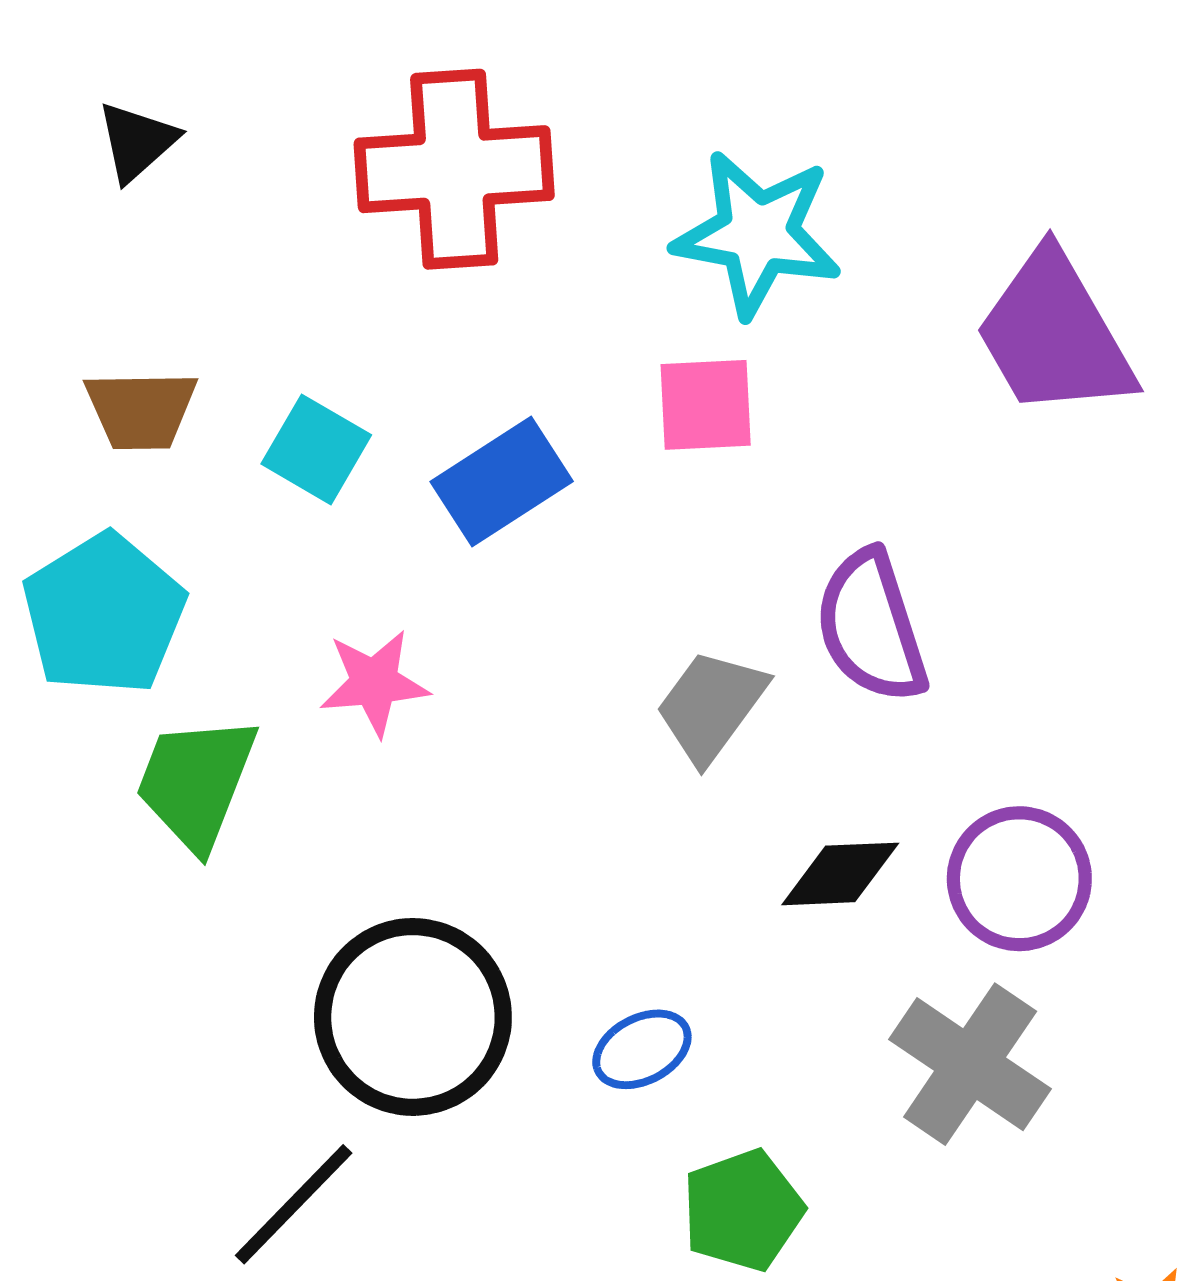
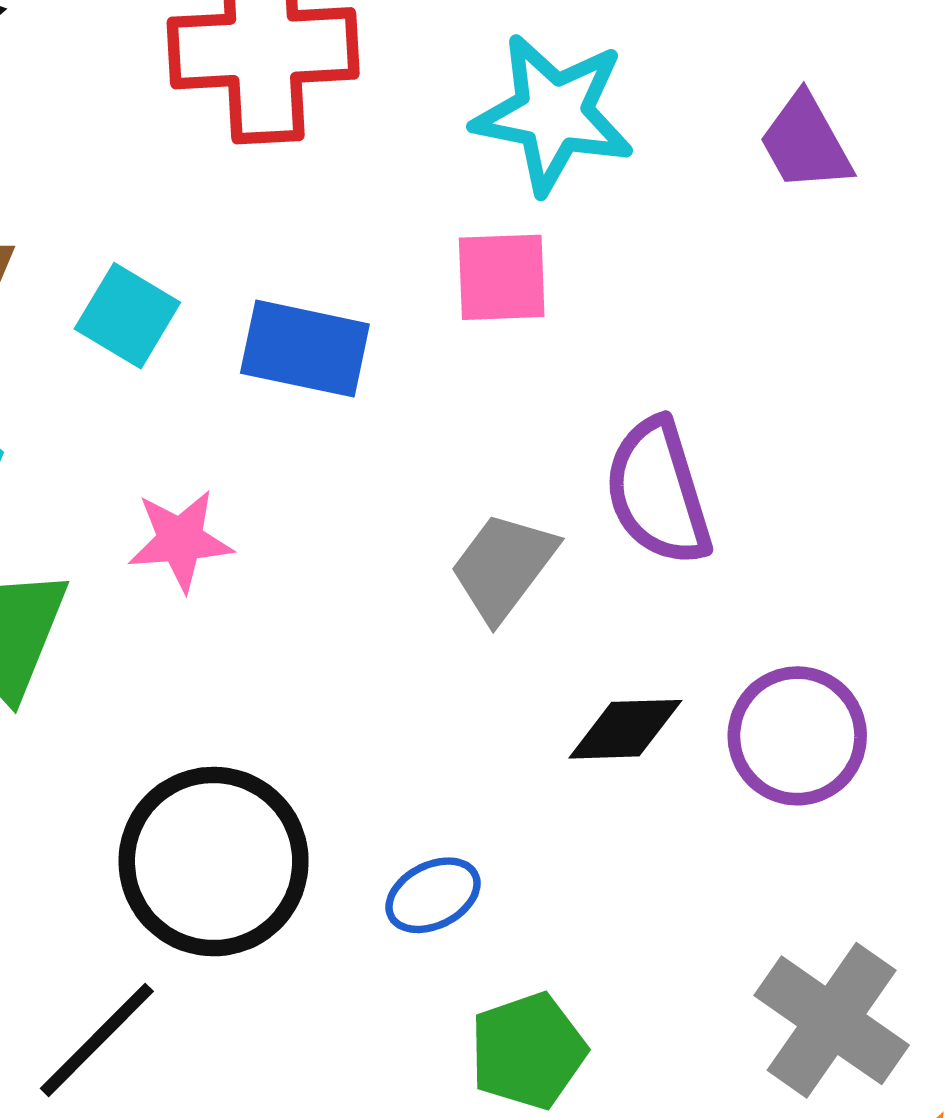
purple trapezoid: (1054, 335) -> (805, 143), moved, size x0.6
blue rectangle: (502, 482) -> (305, 349), turned 44
gray cross: (970, 1064) -> (832, 1020), moved

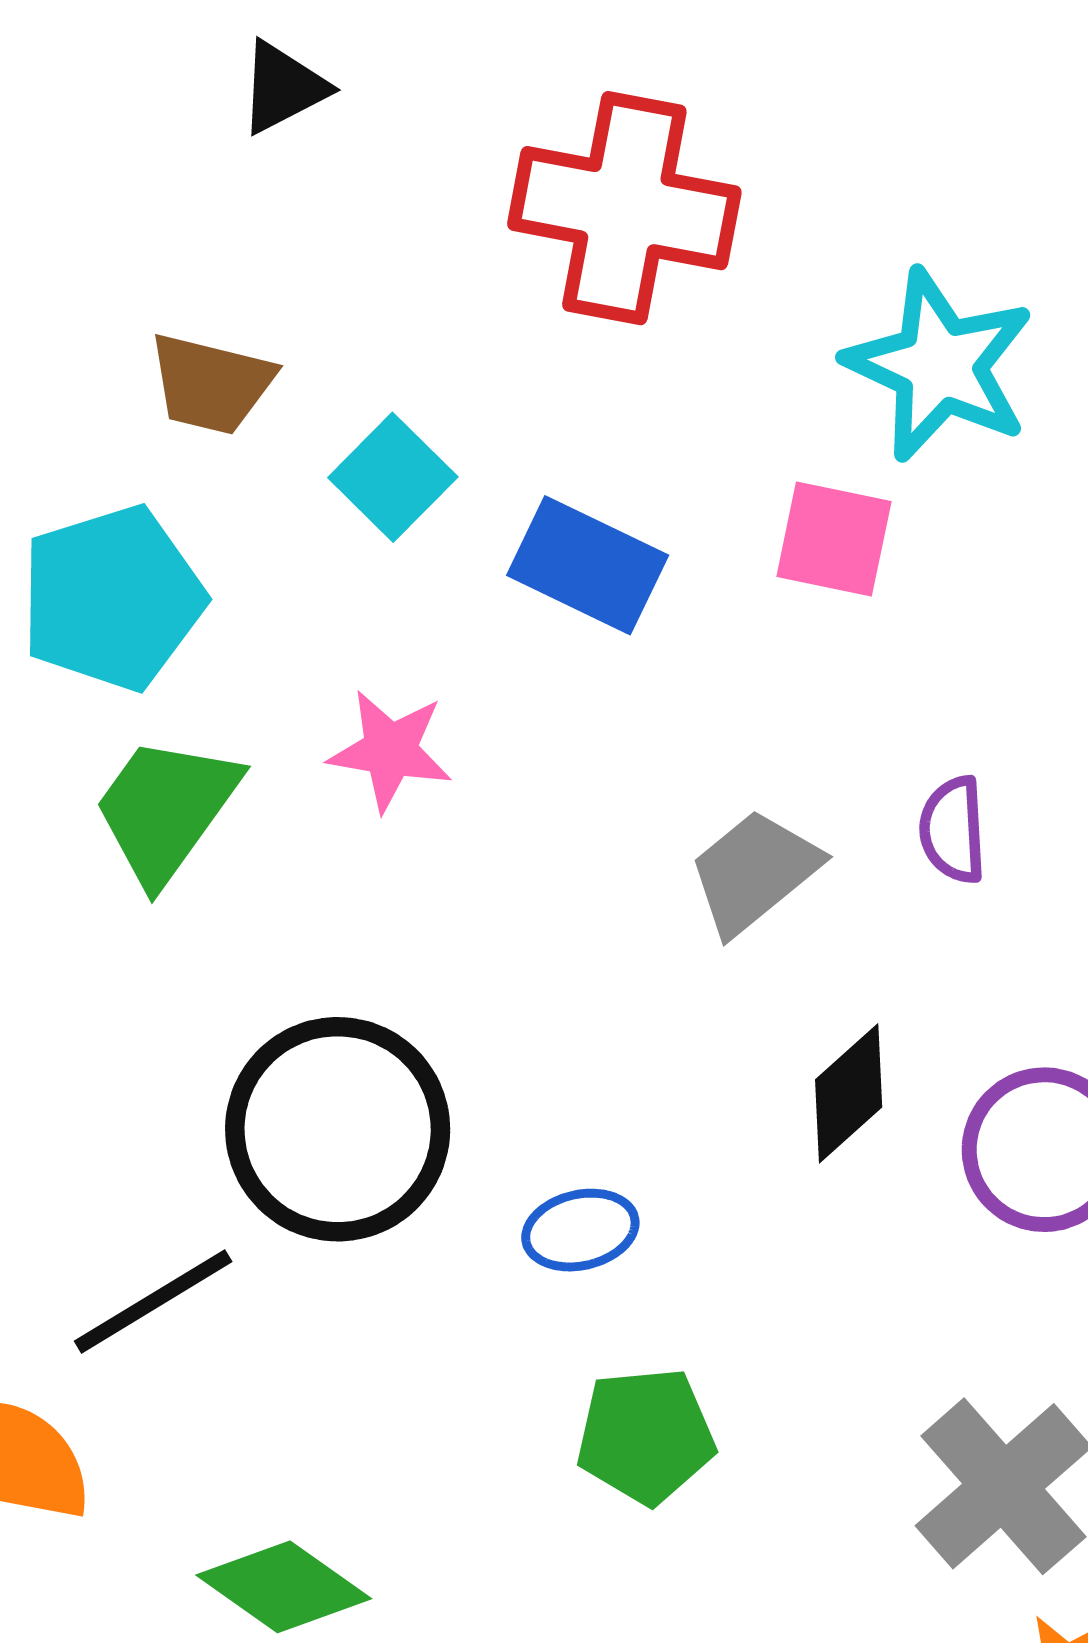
purple semicircle: (658, 492) -> (953, 830), size x0.6
black diamond: (625, 729) -> (849, 1093), turned -54

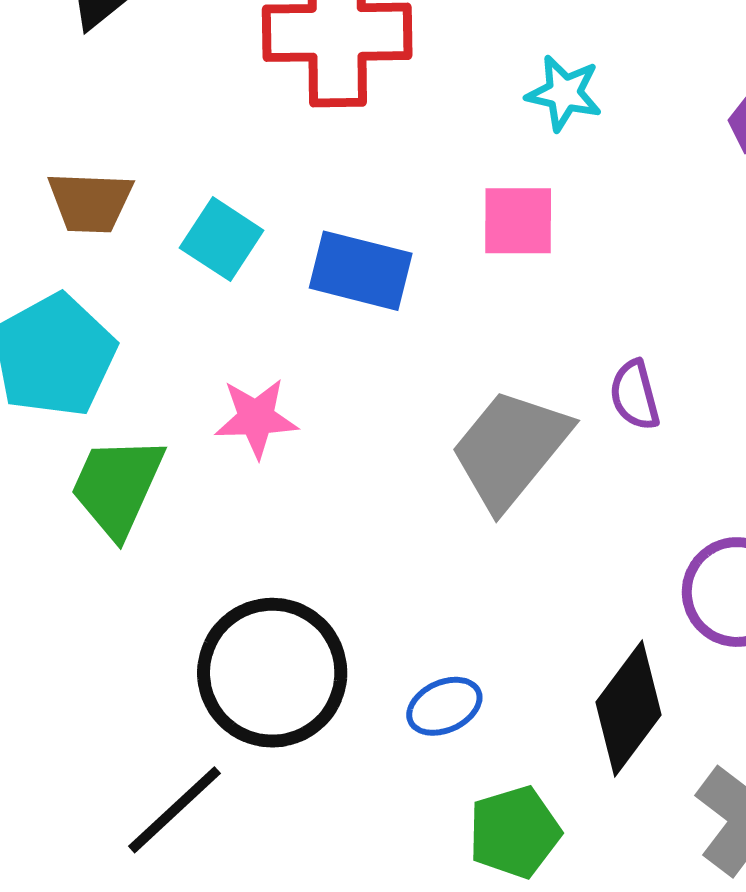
cyan star: (940, 365) -> (564, 93), size x0.6
gray trapezoid: (754, 872) -> (510, 449), size x1.4
black diamond: (849, 1093) -> (629, 708), moved, size x1.4

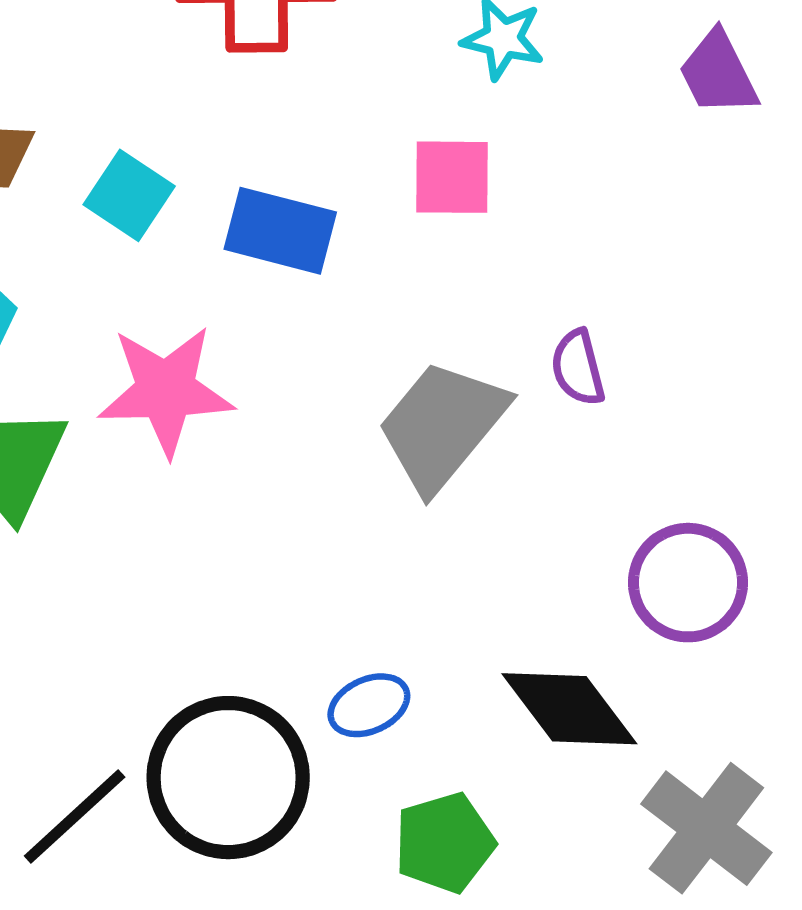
pink star: (256, 418) -> (166, 390), size x1.5
black circle: (272, 673) -> (228, 778), moved
black diamond: (629, 708) -> (569, 709), turned -74

